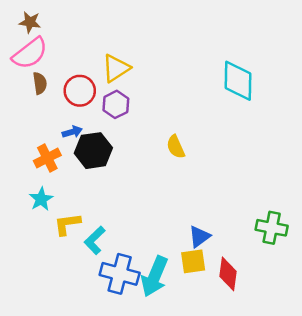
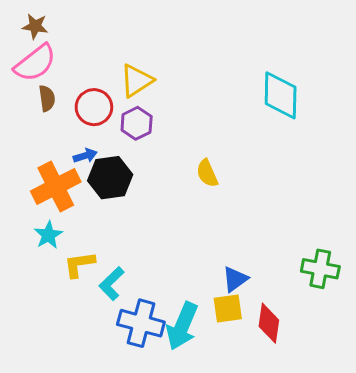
orange cross: (47, 158) -> (56, 186), size x1.5

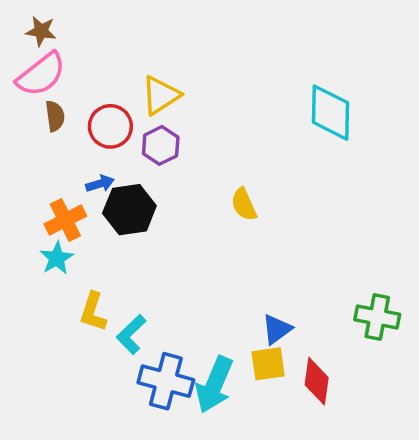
orange cross: (56, 186) -> (65, 220), size x0.7
cyan star: (48, 235) -> (57, 258), moved
yellow L-shape: (79, 264) -> (93, 312), turned -64

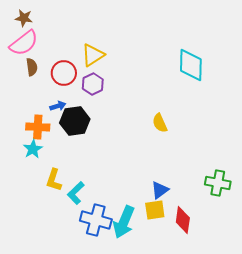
yellow semicircle: (244, 204) -> (160, 123), moved
orange cross: (65, 220) -> (38, 127), turned 30

